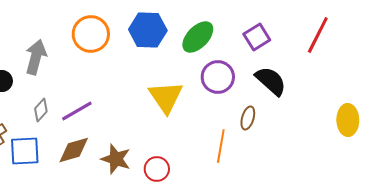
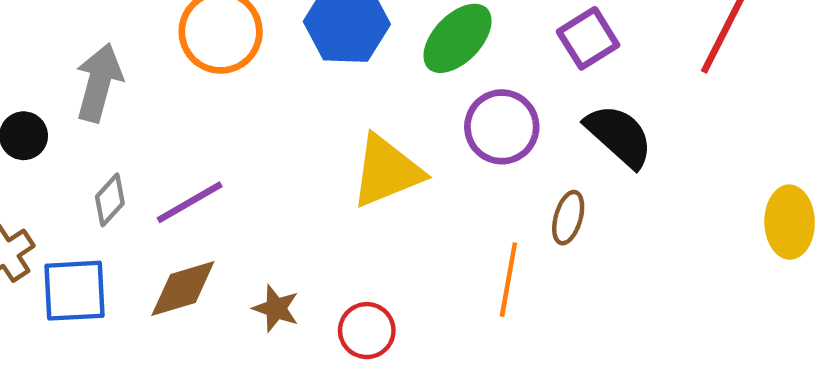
yellow triangle: (166, 97) -> (387, 171), turned 42
brown star: (116, 159) -> (276, 308), size x0.7

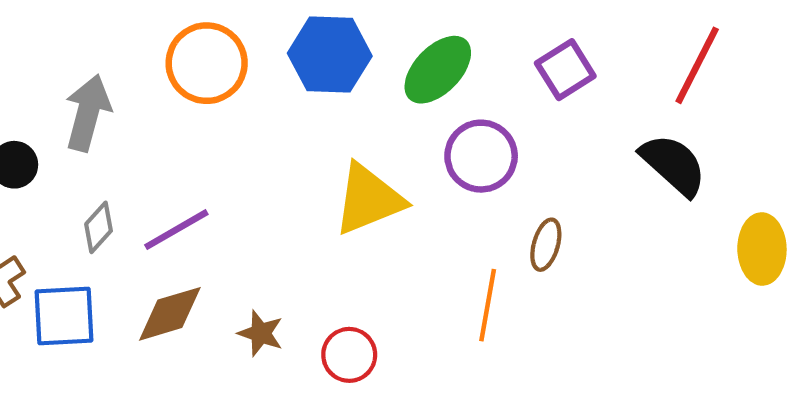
black semicircle: (619, 136) -> (673, 165), moved

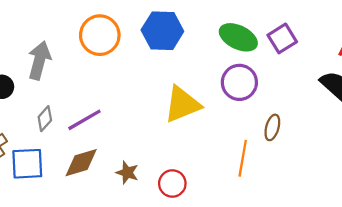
green ellipse: (438, 70) -> (238, 37), moved, turned 72

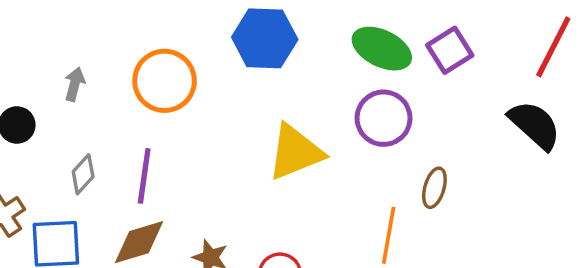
orange circle: (100, 35) -> (165, 81), moved
gray arrow: (39, 60) -> (75, 84), size x0.6
purple line: (84, 120) -> (144, 176), turned -52

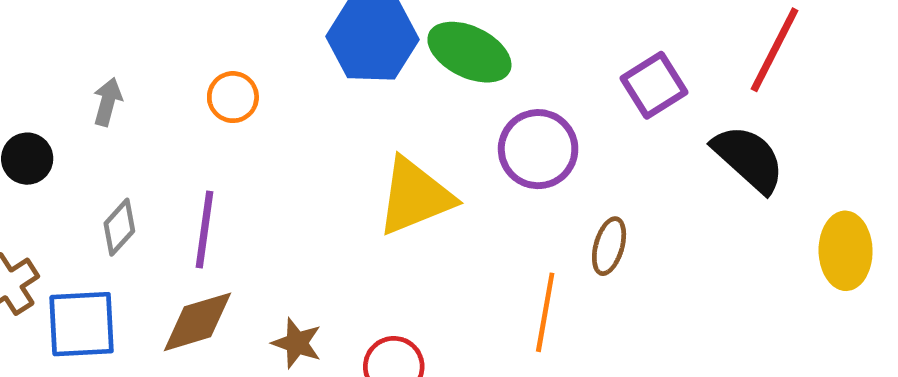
green ellipse: (382, 49) -> (469, 52), moved
purple square: (450, 50) -> (654, 85), moved
orange circle: (165, 81) -> (233, 97), size x0.6

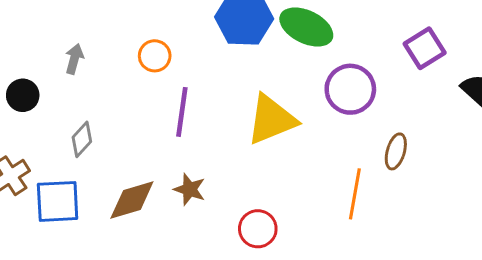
purple line: (205, 230) -> (182, 112), moved
brown star: (297, 343) -> (190, 189), moved

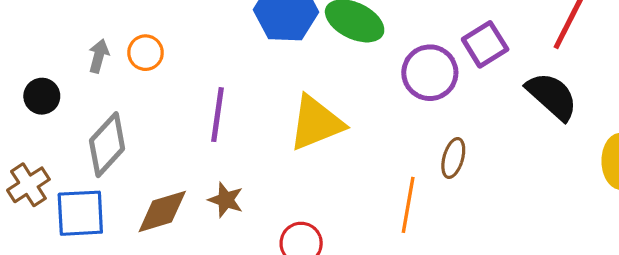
orange circle: (155, 56) -> (146, 53), moved
purple circle: (350, 89) -> (430, 73), moved
gray diamond: (82, 139) -> (107, 145), size x1.6

